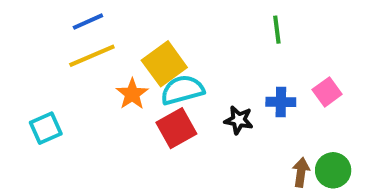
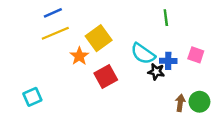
cyan semicircle: (182, 90) -> (143, 54), moved, turned -130
pink square: (327, 92) -> (196, 55), turned -35
black star: (239, 120) -> (156, 72), moved
cyan square: (46, 128) -> (32, 97), moved

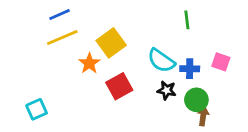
black star: (156, 72) -> (167, 90), moved
green circle: (199, 102) -> (196, 100), moved

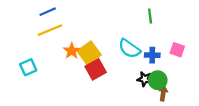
yellow square: (111, 43) -> (89, 53), moved
black star: (167, 90) -> (145, 79), moved
cyan square: (37, 109) -> (28, 67), moved

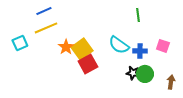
cyan square: (28, 67) -> (20, 43), moved
brown arrow: (163, 93) -> (171, 82), moved

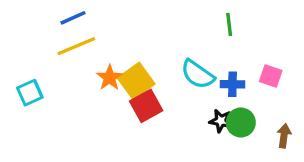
cyan square: (20, 43) -> (30, 93), moved

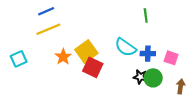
pink square: (271, 76) -> (171, 58), moved
orange star: (110, 78) -> (63, 57), moved
red square: (146, 106) -> (93, 67), turned -36

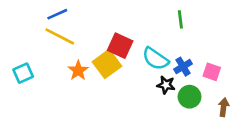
yellow line: (48, 29) -> (60, 36), turned 50
blue cross: (148, 54) -> (183, 67), turned -32
red square: (93, 67) -> (120, 46), moved
black star: (140, 77) -> (166, 85), moved

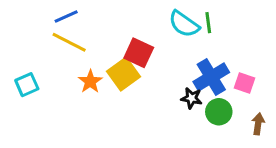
cyan semicircle: (155, 59) -> (184, 24), moved
blue cross: (183, 67) -> (211, 77), size x1.6

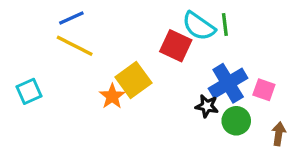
red square: (139, 53) -> (176, 46), moved
orange star: (90, 82) -> (112, 96), moved

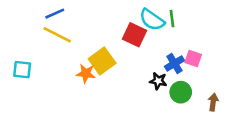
blue cross: (228, 83) -> (174, 63), size x0.7
pink square: (264, 90) -> (193, 58), moved
cyan square: (29, 91) -> (22, 70), turned 30
orange star: (112, 96) -> (86, 73), turned -30

